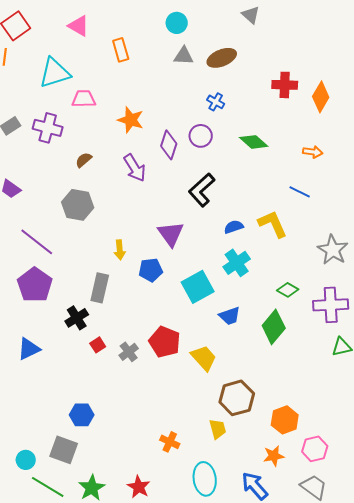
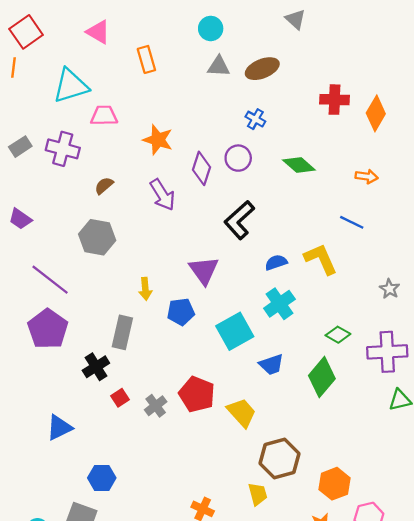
gray star: (333, 250) -> (390, 289), size x0.6
blue triangle: (29, 349) -> (59, 428), moved

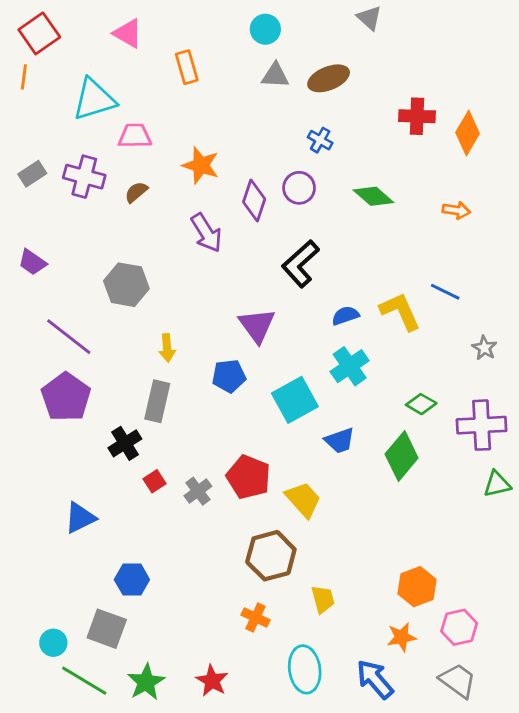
brown semicircle: (104, 186) -> (136, 192), moved
blue line: (352, 222) -> (445, 292), moved
yellow arrow: (145, 289) -> (167, 348), moved
brown hexagon: (279, 459) -> (271, 556), moved

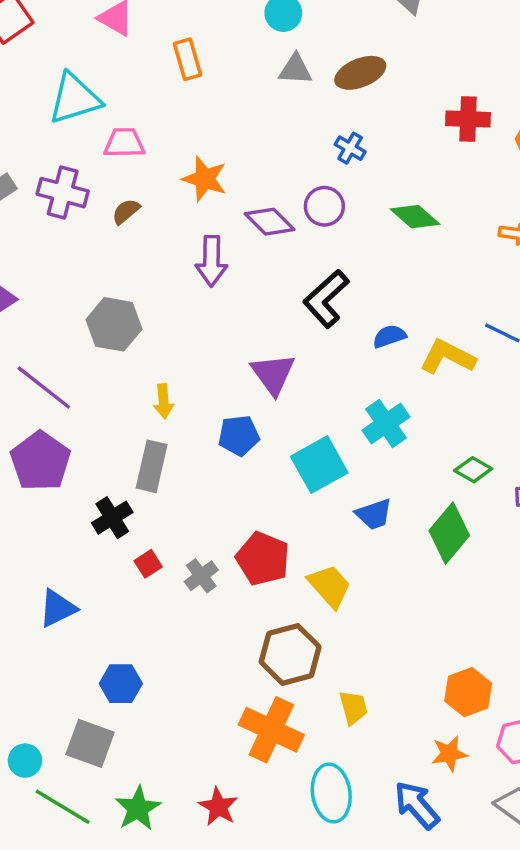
purple diamond: (254, 200) -> (270, 222), turned -63
purple arrow: (206, 233) -> (211, 261), turned 33
yellow L-shape: (400, 311) -> (448, 357), turned -39
blue semicircle: (345, 316) -> (389, 336), moved
orange cross: (256, 617) -> (271, 730), size x1.8

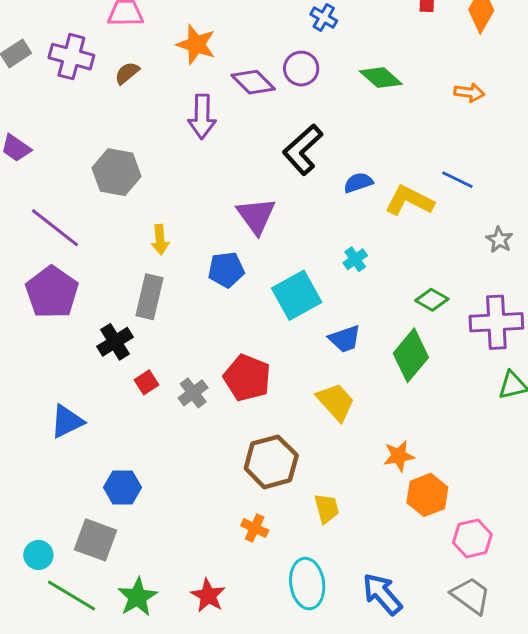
cyan cross: (386, 424) -> (355, 259), size x0.6
yellow trapezoid: (330, 586) -> (336, 402), moved
orange cross: (271, 730) -> (255, 528), size x0.5
orange star: (449, 754) -> (399, 456), moved

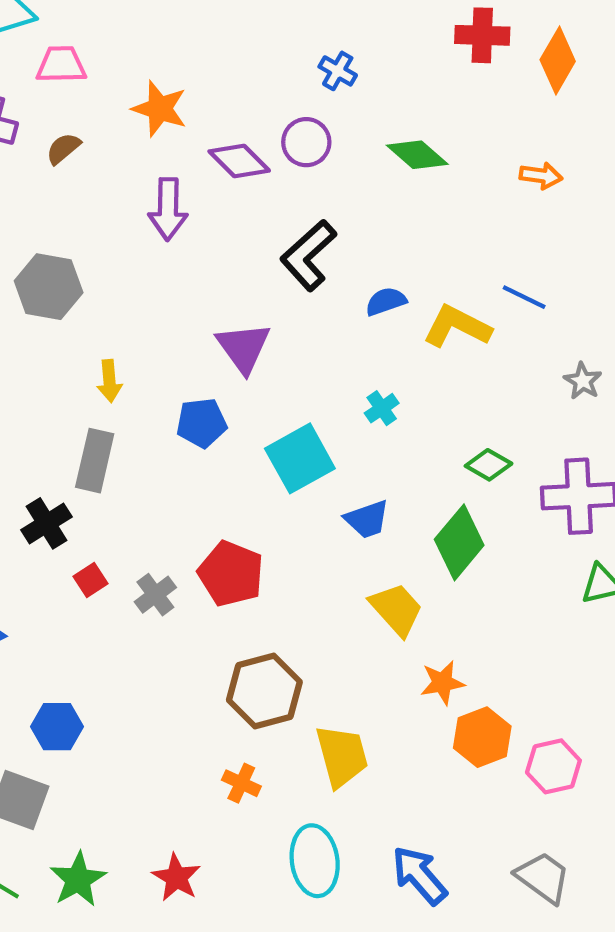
yellow trapezoid: (336, 402) -> (396, 609), moved
yellow trapezoid: (327, 508) -> (342, 756), size x1.5
pink hexagon: (472, 538) -> (553, 766), moved

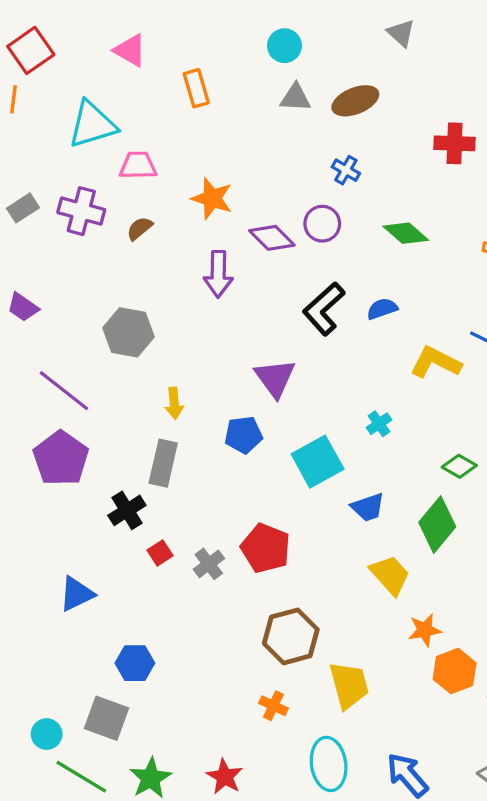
blue semicircle: (386, 301) -> (382, 309), moved

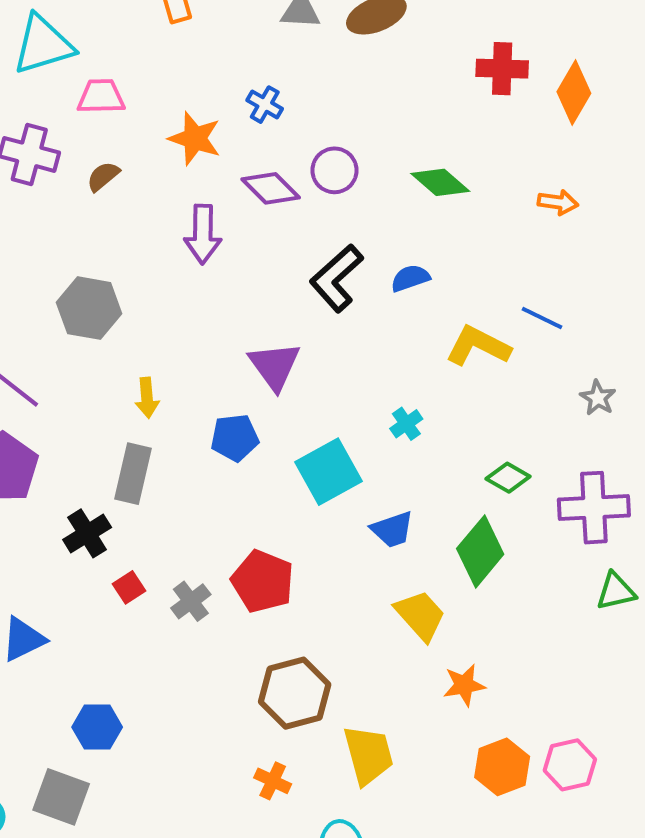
blue cross: (346, 170) -> (265, 105), moved
orange hexagon: (455, 671) -> (502, 767), moved

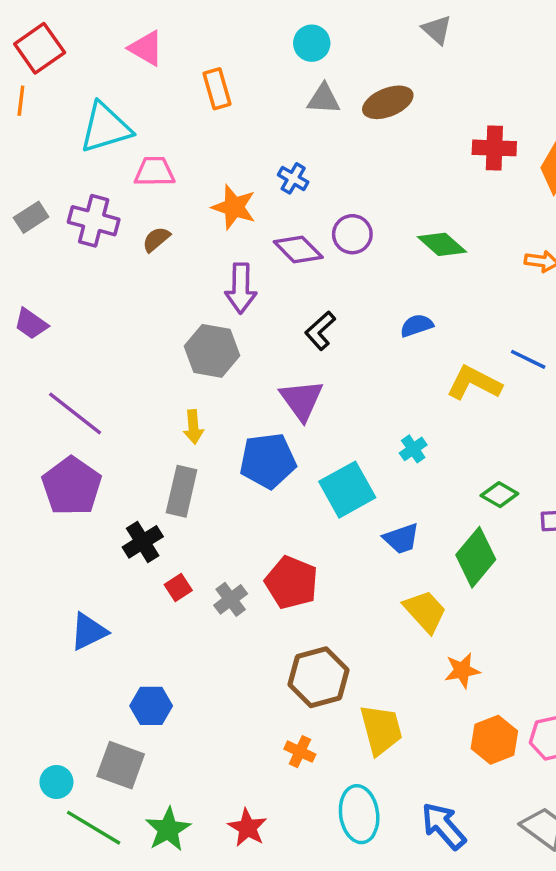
black L-shape: (336, 278) -> (320, 331), moved, size x0.7
gray hexagon: (89, 308) -> (212, 351), moved
blue pentagon: (235, 438) -> (268, 461), size x1.4

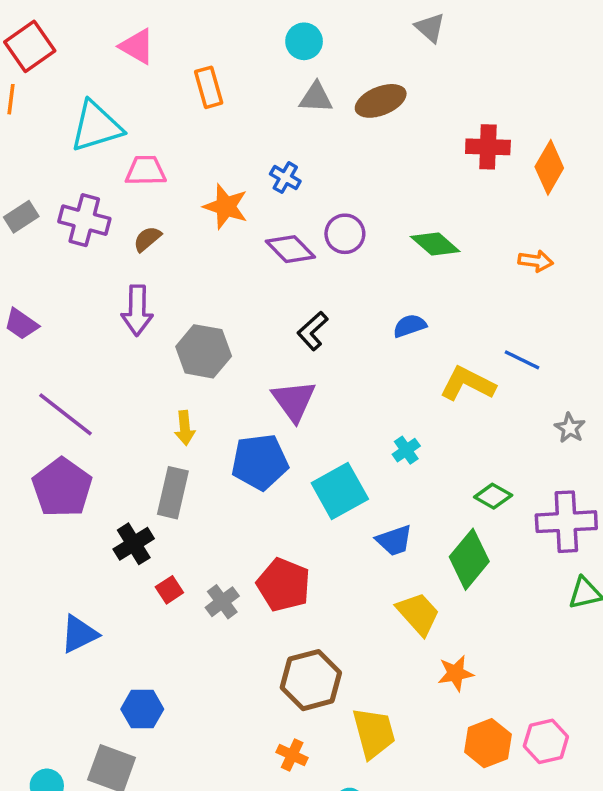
purple arrow: (241, 288) -> (137, 310), moved

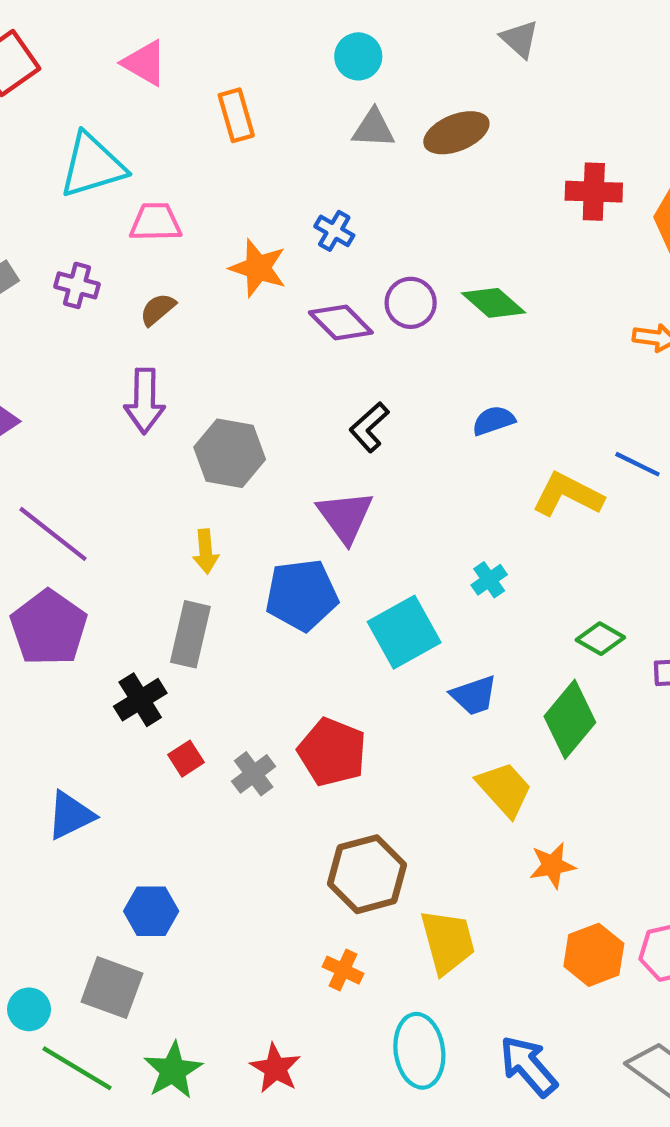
purple cross: (84, 220) -> (77, 285), size x0.7
green diamond: (435, 244) -> (493, 303), moved

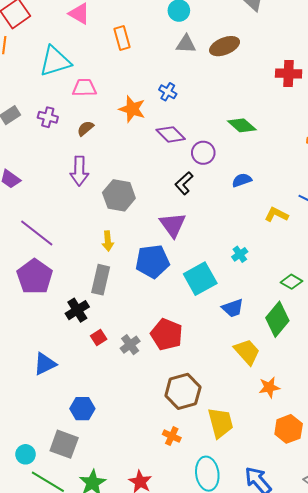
purple circle: (411, 303) -> (203, 153), moved
yellow L-shape: (568, 495) -> (276, 215), size x0.7

